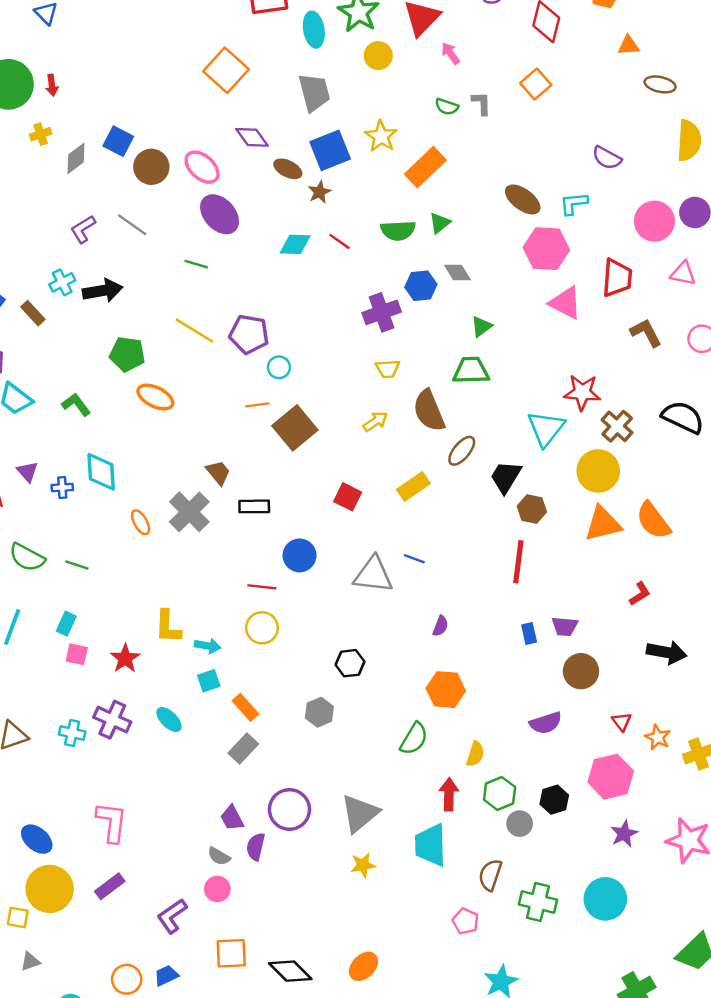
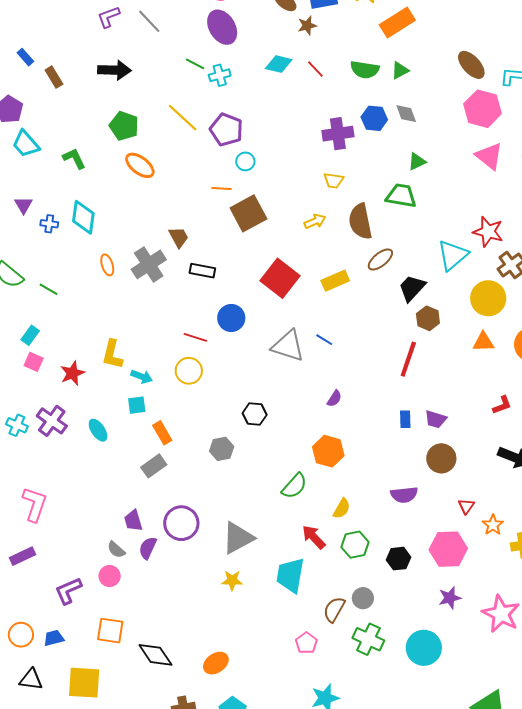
cyan cross: (62, 282) -> (220, 75), moved
red square: (348, 497) -> (280, 278), size x1.6
orange triangle: (603, 524) -> (483, 342), size x0.7
red arrow: (449, 794) -> (314, 537), turned -56
gray circle: (520, 824) -> (363, 598), moved

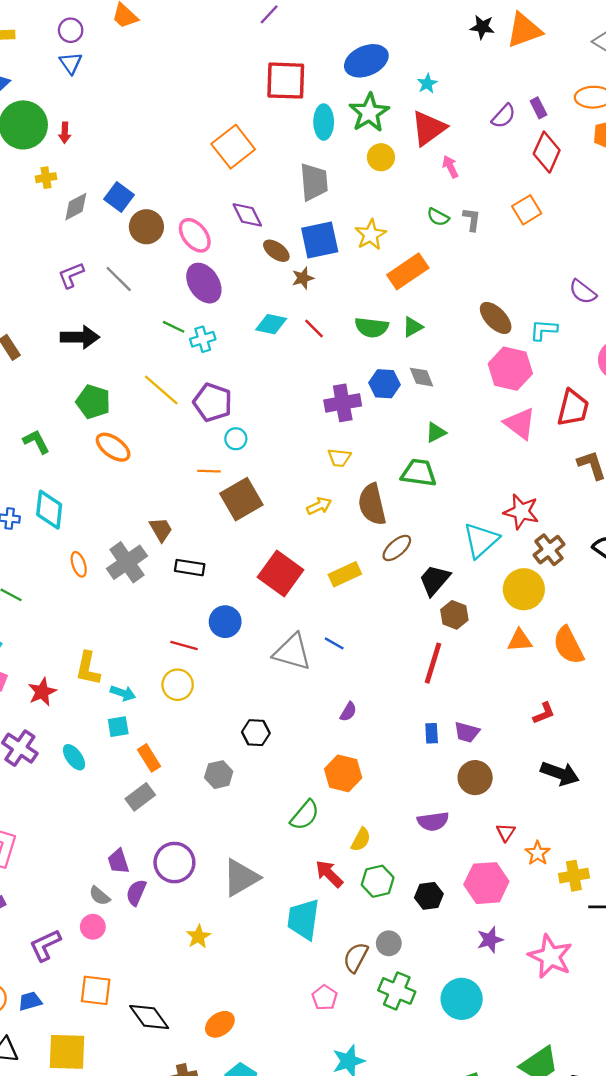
yellow star: (232, 580) -> (198, 937), moved, turned -30

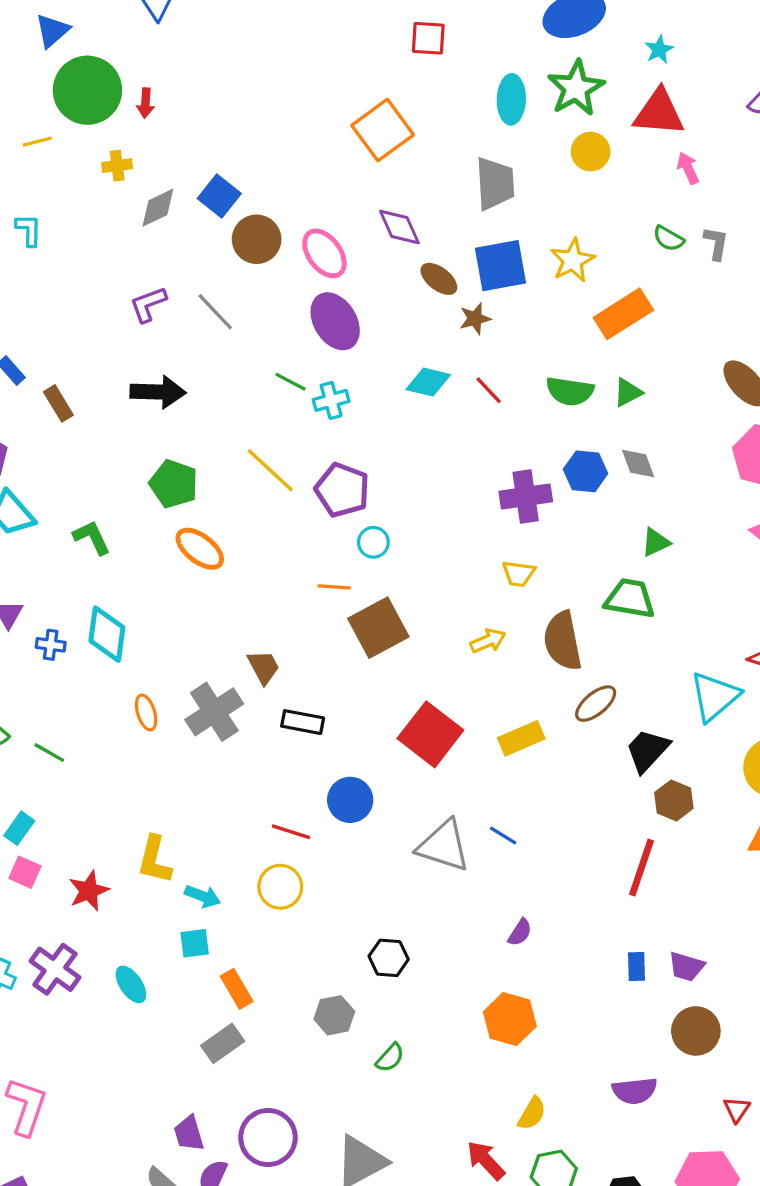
red square: (286, 81) -> (428, 38), moved, size x0.6
red triangle: (428, 128) -> (659, 113), turned 39
green semicircle: (305, 815) -> (390, 1058), moved, size x0.7

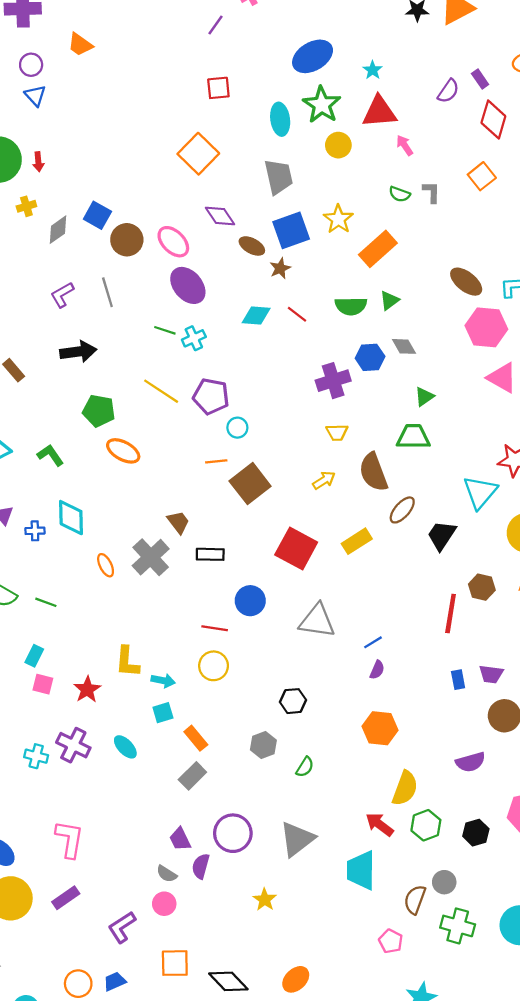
gray line: (215, 312) -> (107, 292), turned 36
brown hexagon: (674, 800) -> (482, 587), moved
blue line: (503, 836) -> (373, 642), moved, turned -54
yellow semicircle: (532, 1113) -> (405, 788), size x1.5

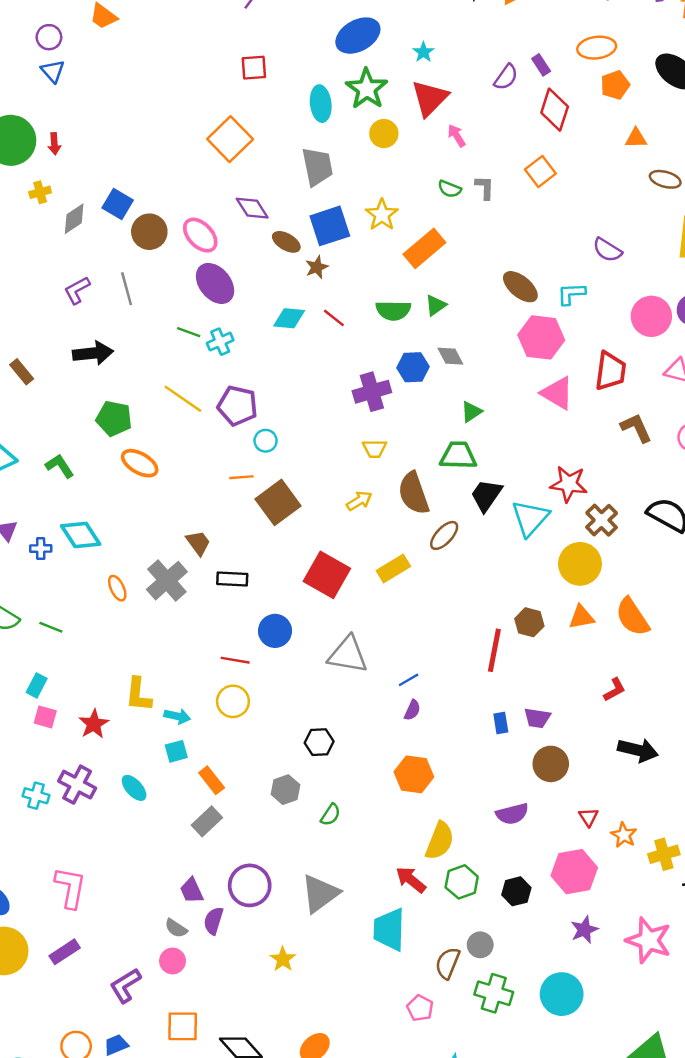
red triangle: (379, 112) -> (430, 98), turned -42
cyan diamond: (71, 518) -> (81, 535), turned -33
black trapezoid: (442, 535) -> (486, 495), moved

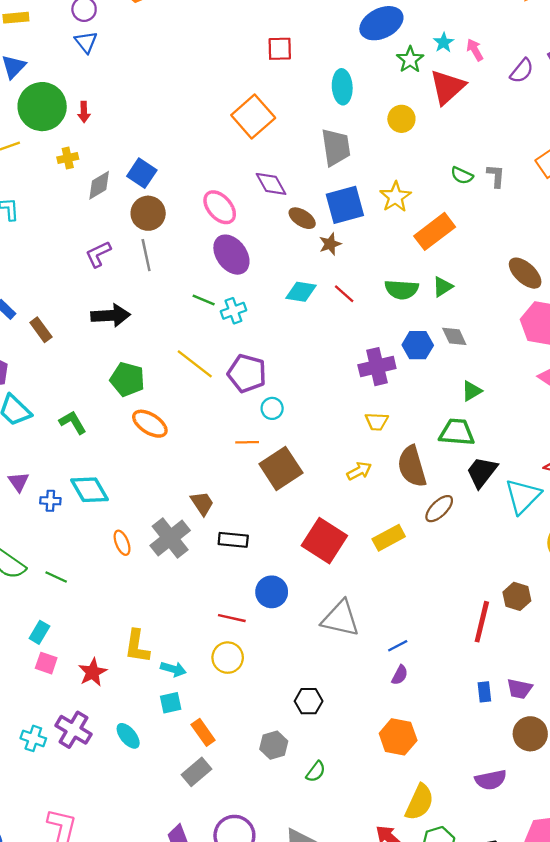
green star: (367, 89) -> (410, 60), moved, size x0.7
pink arrow: (457, 136) -> (475, 50), moved
brown circle: (149, 232) -> (148, 213), moved

